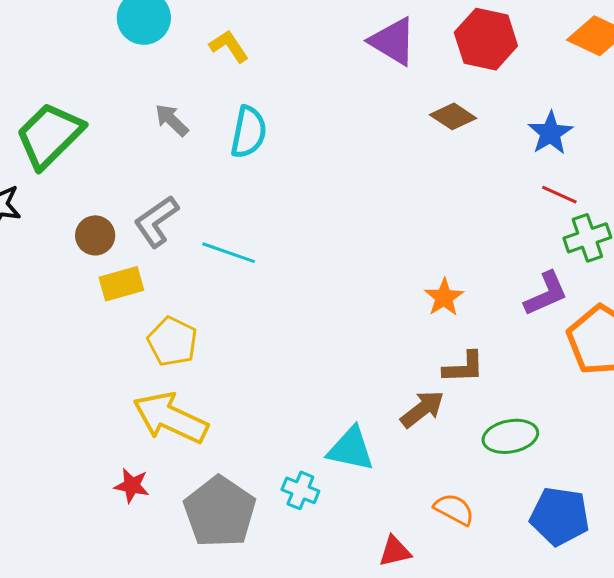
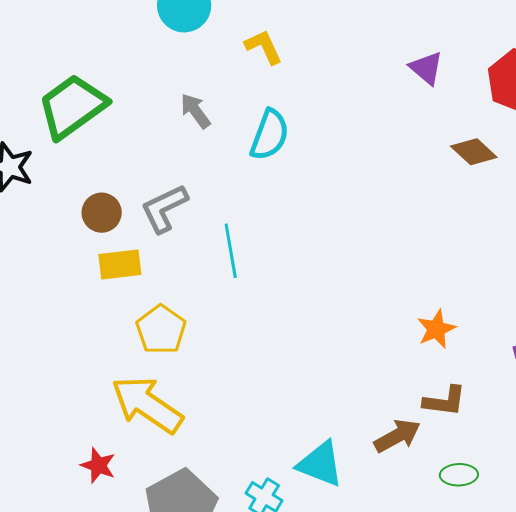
purple triangle: (393, 41) -> (426, 68), size x0.7
cyan line: (229, 253) -> (231, 251), turned 52
green ellipse: (510, 436) -> (459, 475), moved, size x0.7

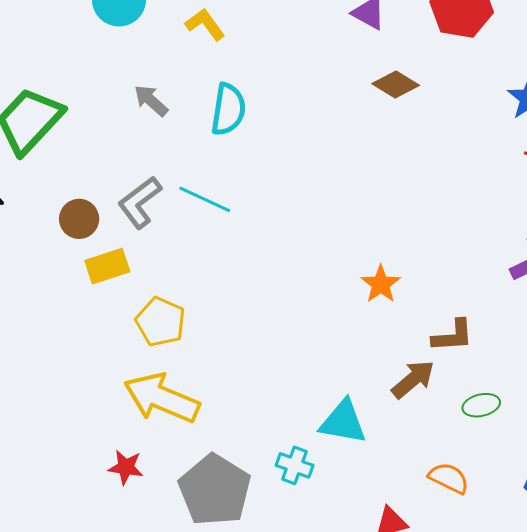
brown diamond: (474, 152) -> (396, 84), moved
cyan line: (231, 251) -> (205, 199), moved, turned -44
orange star: (436, 329) -> (381, 284), moved

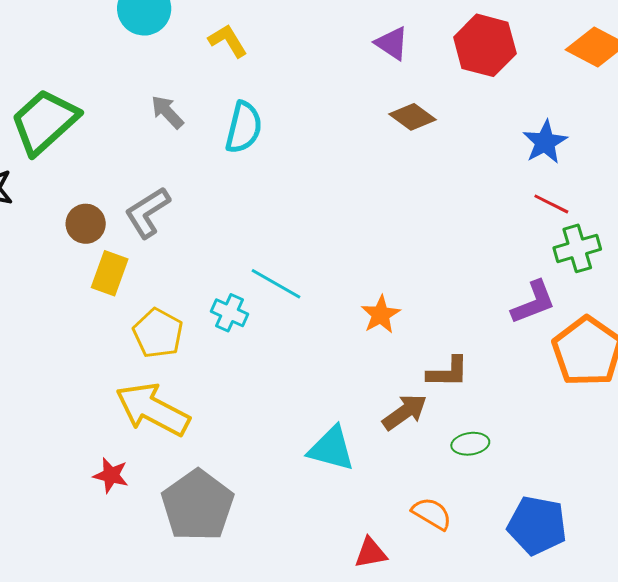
cyan line: (205, 199) -> (276, 284), moved
yellow rectangle: (107, 266) -> (110, 273), turned -57
cyan cross: (295, 465) -> (230, 313), moved

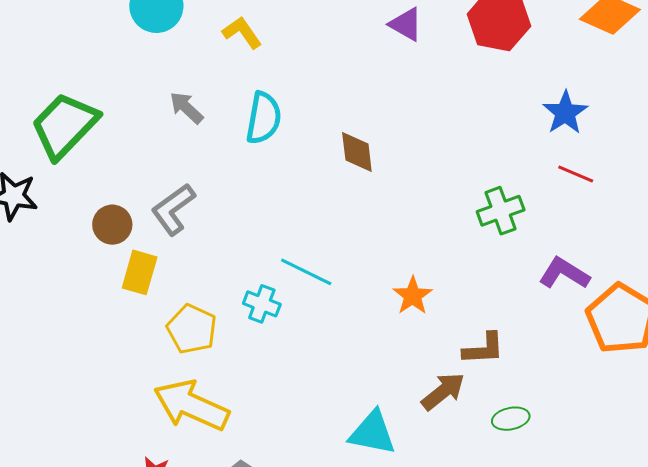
brown diamond: (412, 117) -> (357, 152), moved, turned 51
green cross: (577, 248) -> (501, 211), moved
purple L-shape: (533, 302) -> (564, 273), turned -123

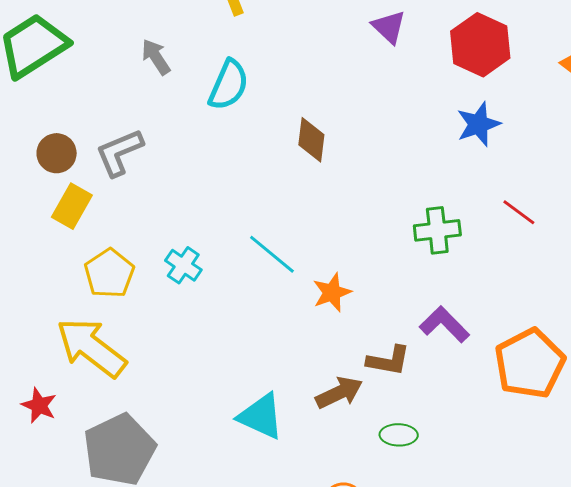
blue star: (565, 113) -> (478, 124), moved
cyan line: (306, 272) -> (272, 254), moved
purple L-shape: (564, 273) -> (444, 324), moved

